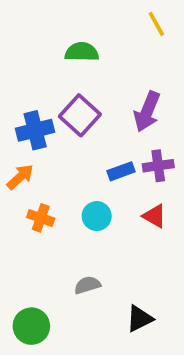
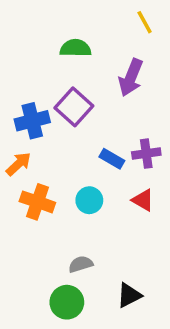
purple arrow: (147, 112) -> (131, 78), moved
blue rectangle: (121, 171) -> (112, 159), turned 50
orange cross: (41, 218) -> (37, 202), size x1.4
green circle: (31, 326) -> (67, 302), moved

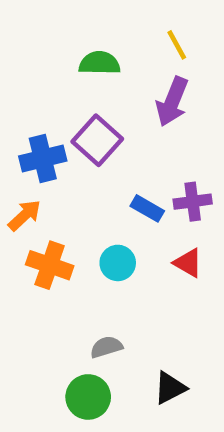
yellow line: (145, 22) -> (177, 45), moved

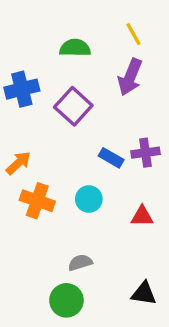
blue cross: (43, 158) -> (22, 89), moved
red triangle: (188, 263) -> (142, 216), moved, turned -30
black triangle: (170, 388) -> (144, 293), moved, turned 36

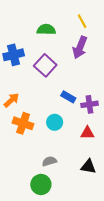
purple cross: (145, 153) -> (89, 104), moved
black triangle: (144, 293) -> (88, 167), moved

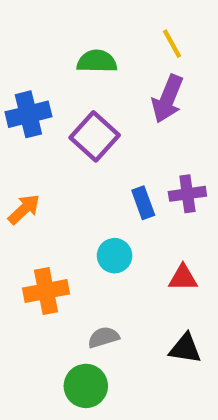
blue rectangle: (68, 97) -> (143, 203), turned 40
purple cross: (89, 104) -> (187, 194), moved
orange cross: (23, 123) -> (46, 291), moved, turned -30

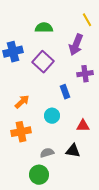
yellow line: (172, 44) -> (87, 20), moved
purple cross: (187, 194) -> (85, 74), moved
orange arrow: (24, 209) -> (22, 102), moved
black triangle: (185, 348) -> (73, 151), moved

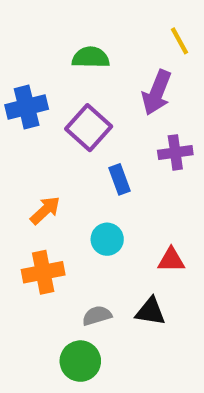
blue rectangle: (65, 92) -> (120, 179), moved

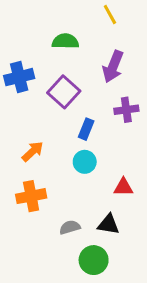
yellow line: (179, 41) -> (110, 14), moved
blue rectangle: (120, 179) -> (86, 129), turned 42
cyan circle: (107, 239) -> (85, 162), moved
green circle: (80, 361) -> (94, 260), moved

